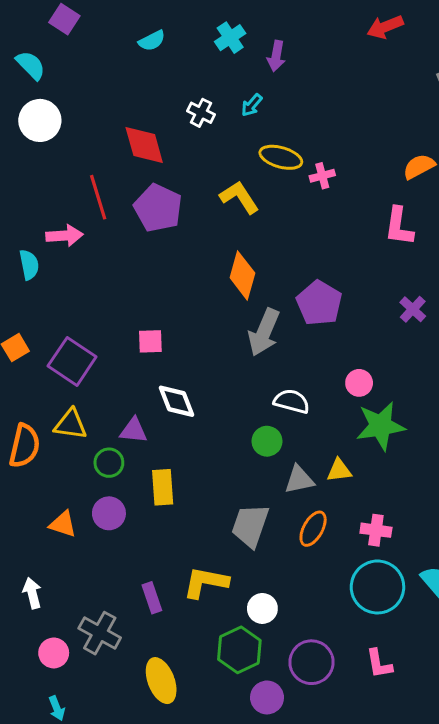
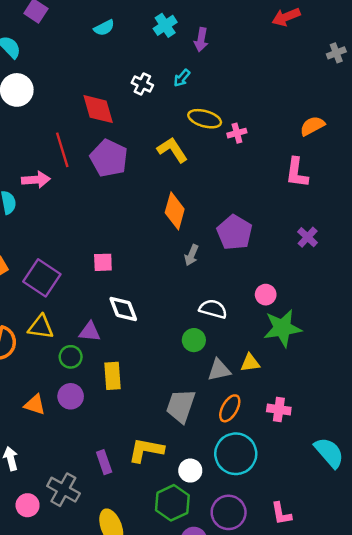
gray arrow: (264, 332) -> (191, 255), size x0.6
cyan circle: (377, 587) -> (236, 454), moved

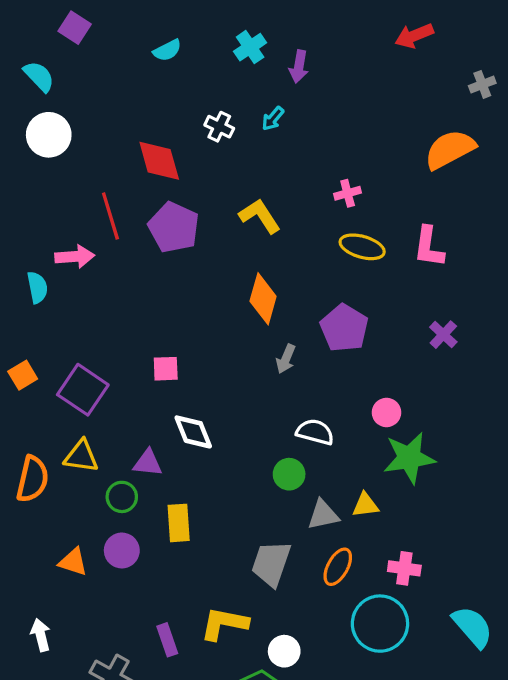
yellow ellipse: (205, 119) -> (362, 247), moved
orange semicircle: (312, 126) -> (450, 149), moved, size x1.5
cyan circle: (236, 454) -> (380, 624), moved

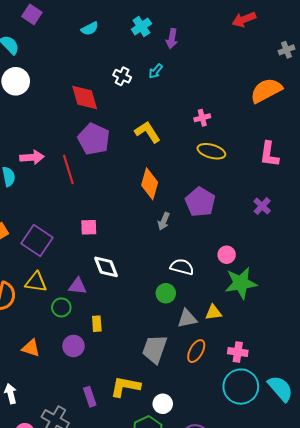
red line: (110, 216) -> (68, 170), moved
pink L-shape: (429, 247) -> (269, 154), moved
yellow rectangle: (179, 523) -> (97, 324), size x0.7
purple circle: (122, 551) -> (73, 346), moved
cyan circle: (380, 624) -> (241, 387), moved

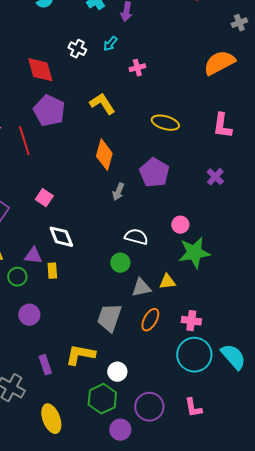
pink cross: (202, 118) -> (137, 68), moved
pink square: (89, 227) -> (44, 198), turned 36
yellow rectangle: (97, 324) -> (52, 271), moved

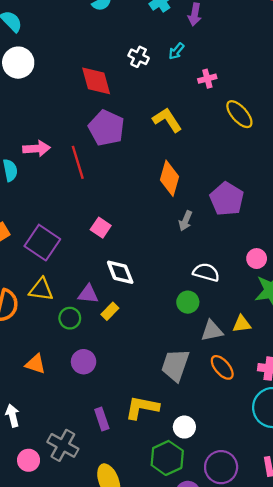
yellow ellipse: (165, 123) -> (239, 114), moved, turned 32
yellow rectangle: (52, 271) -> (110, 311), turned 49
orange ellipse: (150, 320) -> (222, 367), turned -70

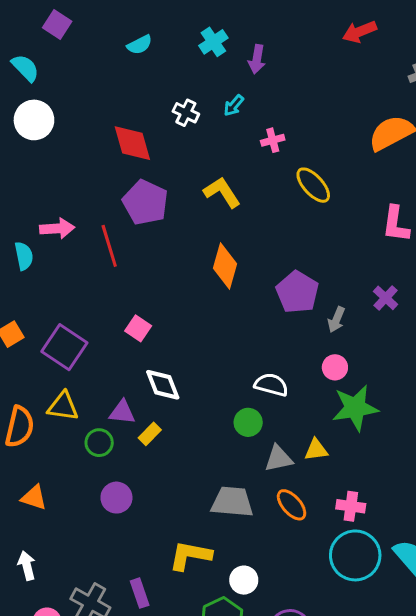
gray arrow: (186, 221) -> (336, 320), moved
orange triangle: (35, 364) -> (34, 498), moved
gray trapezoid: (175, 365) -> (232, 502), turned 76
purple rectangle: (102, 419) -> (140, 593), moved

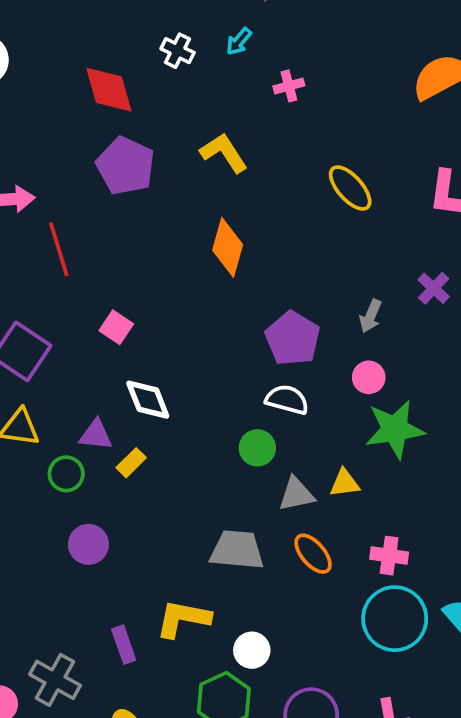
yellow ellipse: (313, 185) -> (350, 188), moved
red line: (109, 246) -> (59, 249), moved
purple pentagon: (297, 292) -> (293, 338), moved
purple rectangle: (140, 593) -> (124, 645), moved

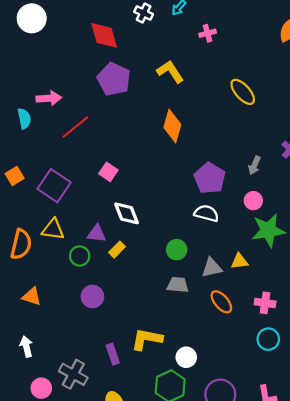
red line: (59, 249) -> (75, 127), turned 68
green circle: (257, 448) -> (177, 250), moved
gray trapezoid: (237, 550) -> (178, 285), moved, size x0.7
cyan circle: (395, 619) -> (268, 339), size x0.6

